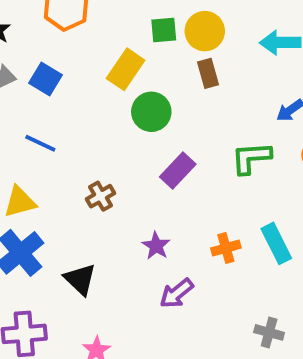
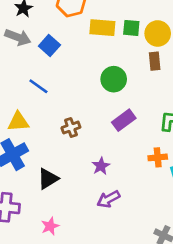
yellow rectangle: (126, 69) -> (102, 28), moved, turned 50
orange cross: (226, 248) -> (158, 157), moved
black triangle: (80, 279) -> (48, 179), turned 35

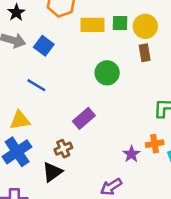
purple rectangle: (124, 120) -> (84, 118), moved
brown cross: (71, 127) -> (63, 149), moved
purple star: (101, 166) -> (131, 154), moved

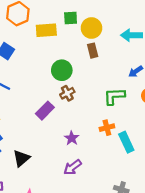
green square: (120, 23) -> (71, 18), moved
brown cross: (63, 149) -> (67, 93), moved
purple star: (131, 154) -> (72, 138), moved

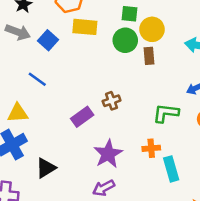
yellow rectangle: (46, 30) -> (85, 27), moved
green circle: (62, 70) -> (125, 40), moved
purple star: (72, 138) -> (108, 154), size x1.6

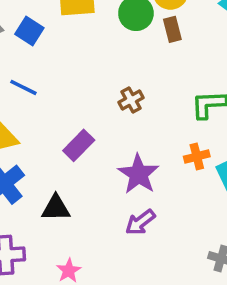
purple rectangle: (82, 117) -> (79, 145), moved
black triangle: (46, 168) -> (56, 208), turned 40

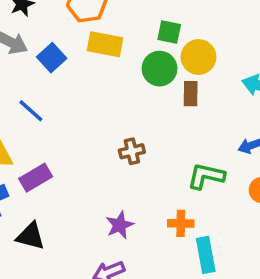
purple rectangle: (79, 145) -> (36, 178), moved
purple star: (139, 174) -> (120, 225), size x0.7

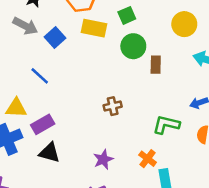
green square: (169, 32) -> (127, 15), moved, turned -36
yellow circle: (198, 57) -> (184, 24), moved
orange cross: (181, 223) -> (148, 159), turned 36
black triangle: (31, 236) -> (49, 153), moved

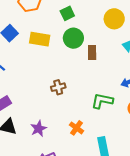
yellow rectangle: (94, 28) -> (40, 39), moved
purple star: (103, 159) -> (39, 129), moved
orange cross: (148, 159) -> (76, 128), moved

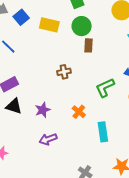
brown rectangle: (92, 53) -> (89, 45), moved
green L-shape: (102, 101) -> (105, 88), turned -40

